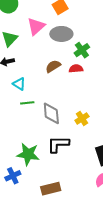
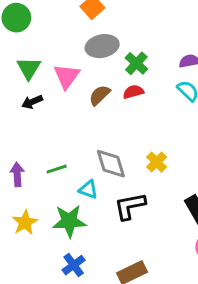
pink triangle: (36, 26) -> (67, 76), moved
cyan triangle: (19, 84) -> (88, 190), moved
green line: (27, 103) -> (57, 169), moved
green star: (28, 154) -> (69, 221), moved

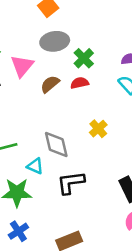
yellow cross: (157, 162) -> (98, 129), moved

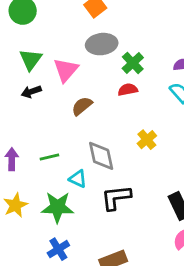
brown semicircle: (50, 84) -> (82, 106), moved

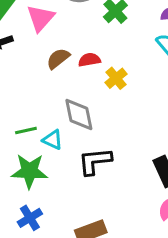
red semicircle: (128, 90) -> (89, 60), moved
yellow cross: (147, 140) -> (116, 78), moved
green line: (49, 157) -> (26, 131), moved

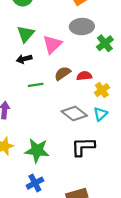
gray diamond: (79, 115) -> (74, 113), turned -45
green line: (26, 131) -> (36, 85), moved
cyan triangle: (53, 140) -> (100, 114), moved, turned 48

